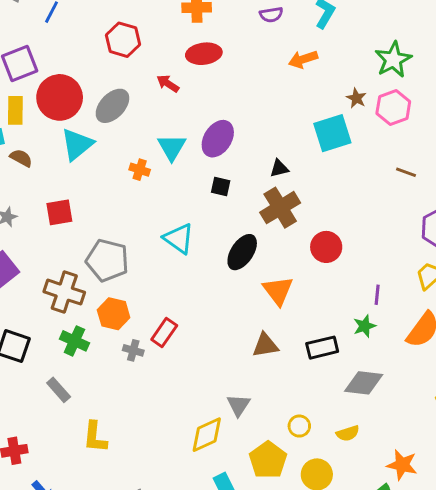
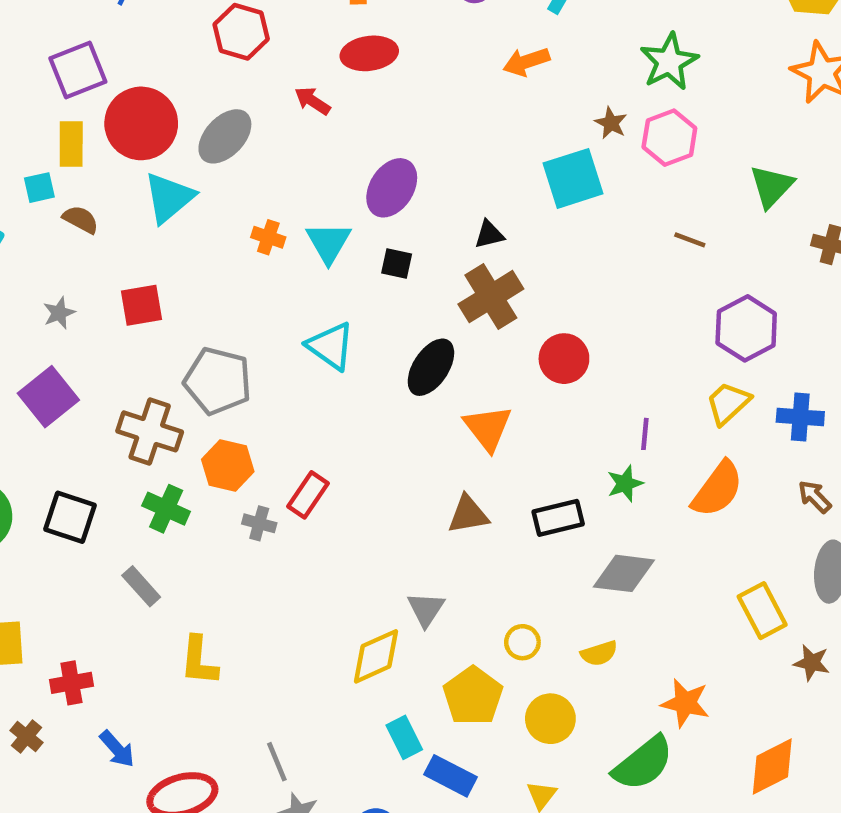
cyan triangle: (172, 147) -> (328, 243), moved

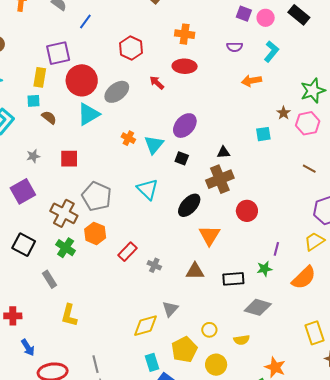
yellow rectangle: (71, 144) -> (40, 77), moved
cyan square: (573, 178) -> (263, 134), size x0.6
gray cross: (259, 523) -> (154, 265), moved

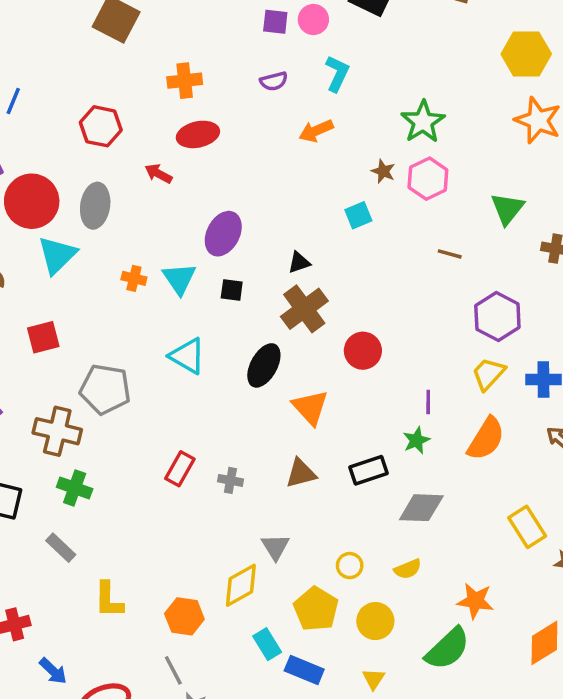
gray ellipse: (117, 92) -> (95, 206), turned -30
orange hexagon: (95, 233) -> (184, 616), moved

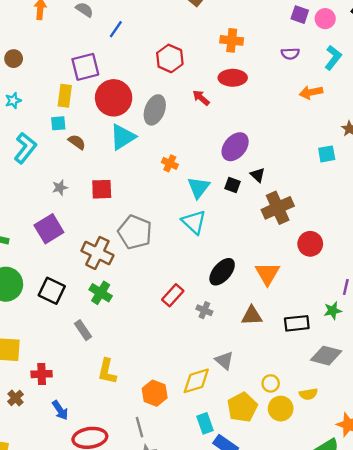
black triangle: (299, 262) -> (258, 175), moved, turned 49
cyan triangle: (179, 279) -> (199, 187), moved
black ellipse: (264, 365) -> (222, 272), moved
gray triangle: (275, 547) -> (224, 361), turned -30
yellow circle: (375, 621) -> (281, 409), moved

